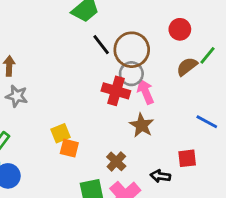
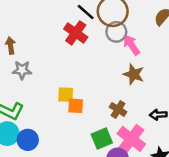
red cross: (116, 91) -> (76, 33), moved, turned 30
yellow square: (61, 133) -> (66, 95), turned 35

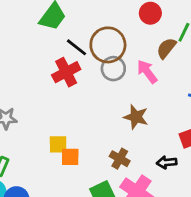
red cross: (76, 33) -> (66, 72), turned 30
pink arrow: (131, 45) -> (147, 72), moved

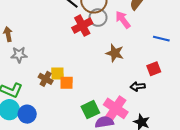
red cross: (66, 72) -> (82, 26), moved
brown cross: (120, 159) -> (46, 79), moved

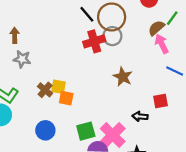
pink arrow: (123, 20) -> (162, 44), moved
blue circle: (27, 114) -> (45, 130), moved

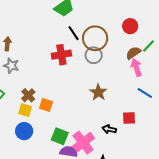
red cross: (94, 41) -> (61, 55), moved
yellow square: (59, 87) -> (25, 110), moved
green square: (86, 131) -> (60, 136), turned 30

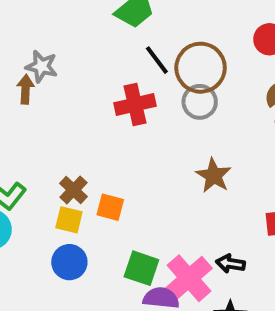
gray star: (11, 66) -> (42, 66), moved
black arrow: (109, 129) -> (230, 264), moved

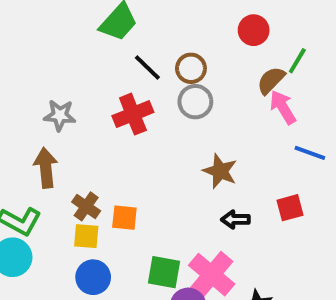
gray star: (42, 66) -> (60, 115), moved
brown circle: (201, 68) -> (191, 68), size x0.6
brown arrow: (26, 89) -> (46, 168), moved, size x1.4
black arrow: (230, 264) -> (235, 220), moved

